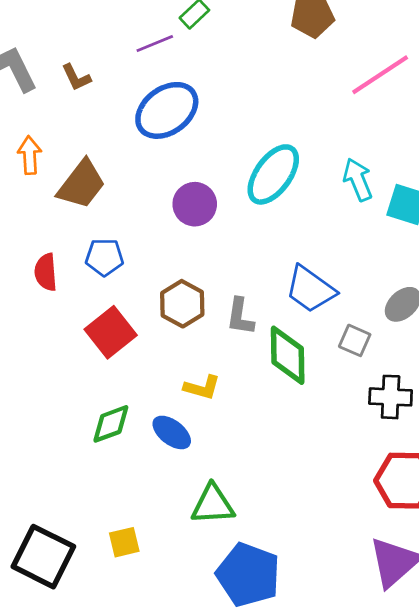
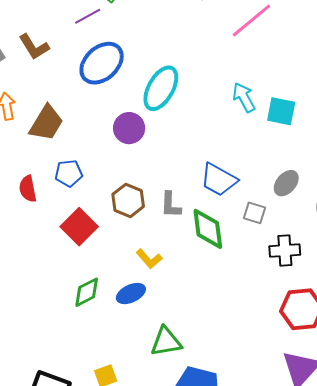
brown L-shape: (76, 77) -> (34, 47), size x1.4
cyan ellipse: (273, 174) -> (161, 88), moved
yellow L-shape: (202, 388) -> (149, 259), turned 40
blue ellipse: (172, 432) -> (131, 294), turned -56

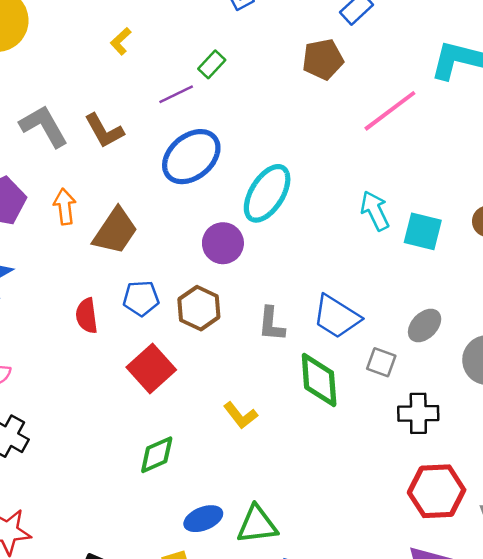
brown hexagon: (128, 200) -> (199, 308), moved
gray L-shape: (171, 205) -> (271, 324), moved
blue ellipse: (131, 294) -> (203, 519), moved

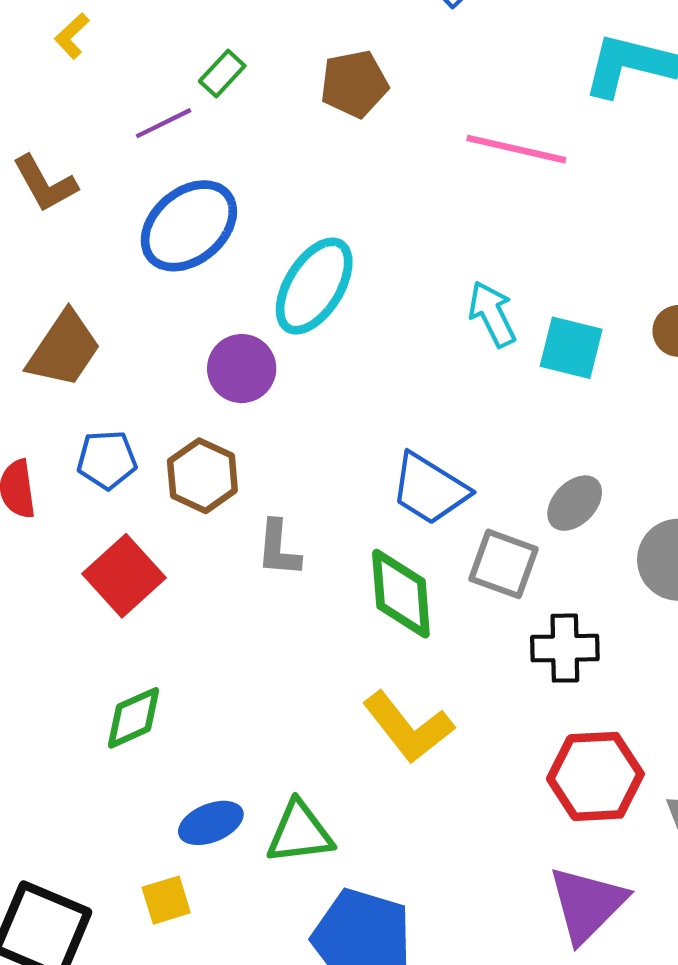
brown pentagon: (323, 59) -> (354, 84), moved
pink line: (390, 111) -> (516, 149), turned 50
gray L-shape: (271, 324) -> (278, 548), moved
gray square: (381, 362) -> (504, 564), size x1.4
yellow L-shape: (240, 415) -> (408, 727), moved, size x1.6

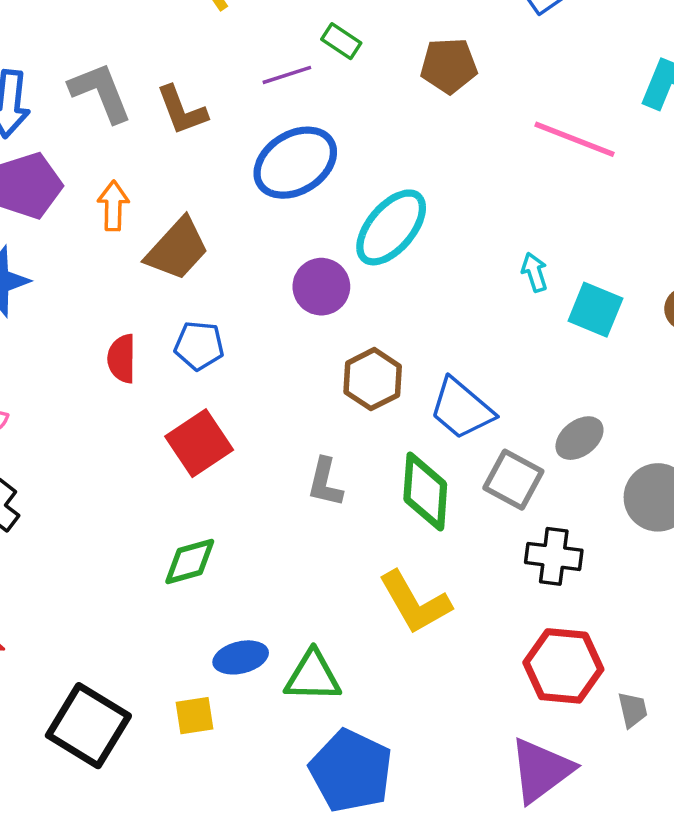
green rectangle: (222, 74) -> (341, 41), turned 72
cyan arrow: (492, 314) -> (534, 272), size x0.7
brown hexagon: (202, 476) -> (373, 379), moved
gray L-shape: (278, 548) -> (325, 482), moved

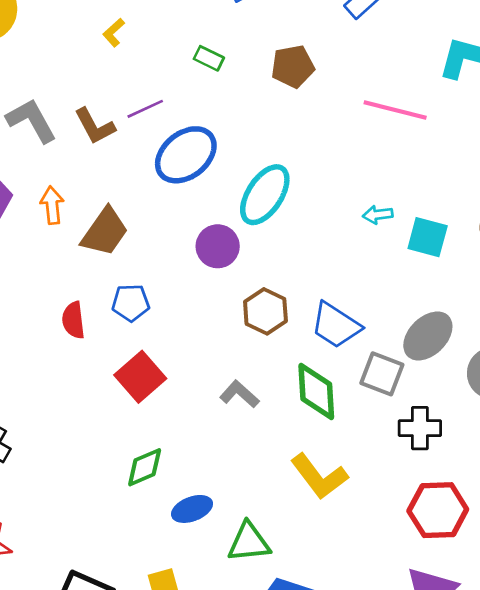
purple line: (287, 75) -> (145, 109), moved
cyan arrow: (534, 272) -> (378, 215), turned -72
gray ellipse: (579, 438) -> (428, 336), size x1.4
gray L-shape: (325, 482) -> (239, 394), turned 126
blue ellipse: (241, 657) -> (192, 509), moved

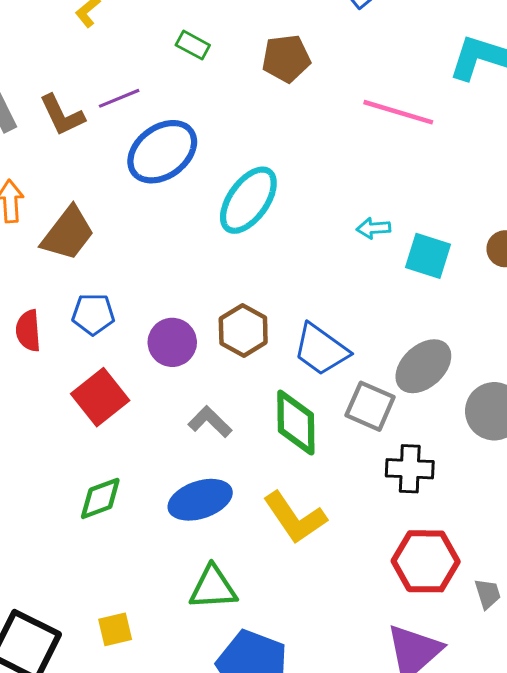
purple circle: (218, 246) -> (172, 342), moved
blue ellipse: (192, 509) -> (200, 500), moved, size x1.4

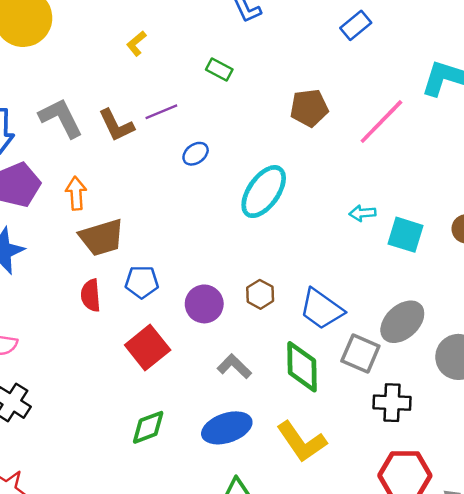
brown pentagon: (286, 58) -> (309, 108), moved
pink line: (398, 112) -> (381, 122), turned -62
blue ellipse: (162, 152) -> (196, 154), size x0.5
brown trapezoid: (68, 233) -> (102, 237), moved, turned 36
brown hexagon: (243, 331) -> (260, 294), size x0.7

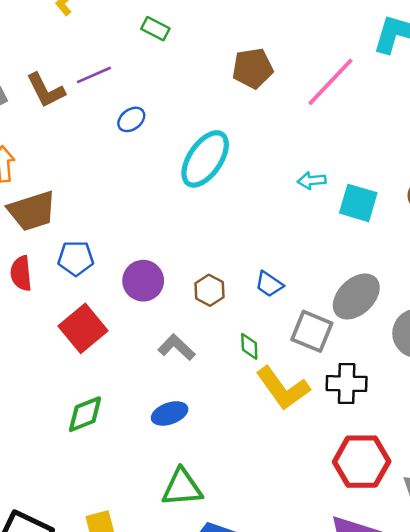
brown hexagon: (260, 294) -> (209, 290), moved
blue trapezoid: (321, 309) -> (269, 284), size x0.6
green diamond: (302, 367) -> (249, 346), size x0.5
blue ellipse: (227, 428) -> (170, 413), size x0.7
yellow L-shape: (302, 442) -> (283, 388), moved

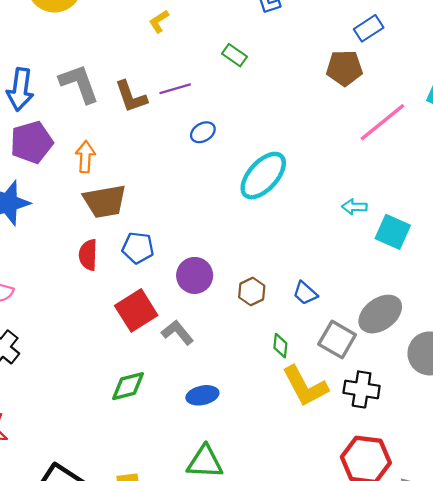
brown pentagon: (253, 68) -> (344, 68), moved
gray L-shape: (177, 347) -> (177, 332), moved

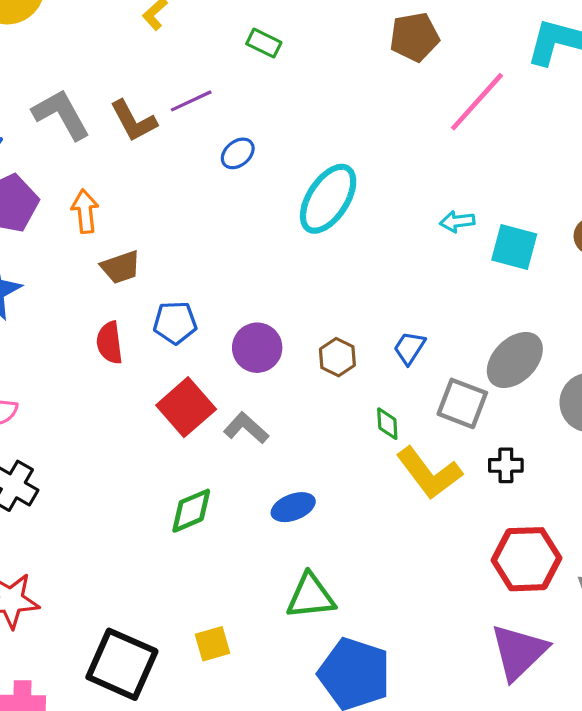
brown trapezoid: (105, 201) -> (121, 267), size x0.7
blue trapezoid: (305, 293) -> (409, 348), turned 90
black cross: (362, 389) -> (506, 465), size x0.7

